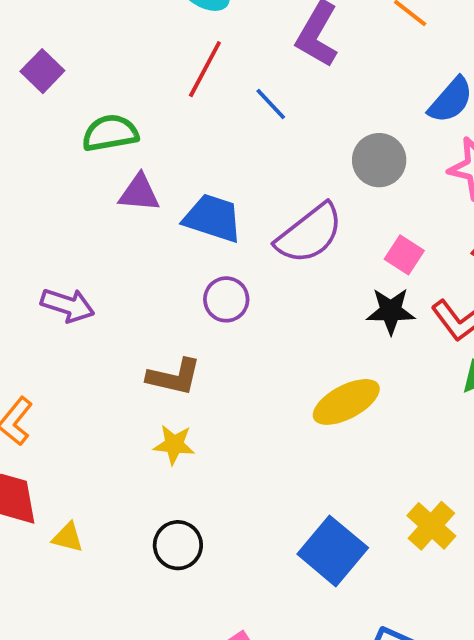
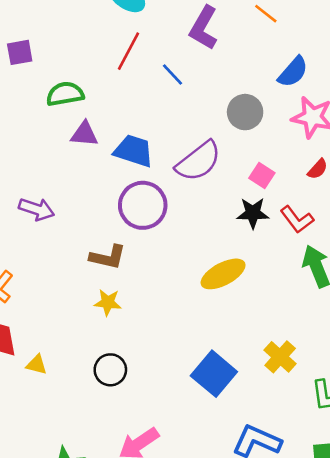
purple square: (42, 71) -> (20, 52), turned 36
purple circle: (226, 299) -> (143, 205), size x1.6

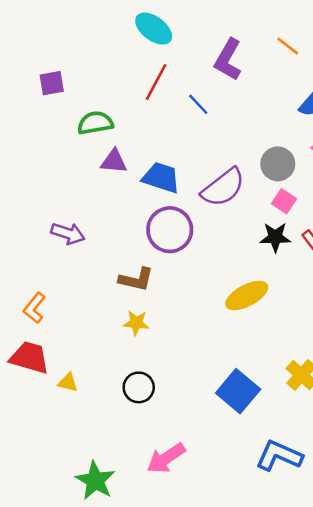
gray circle: (245, 112) -> (278, 164), moved

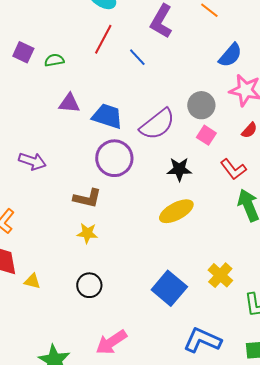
purple square: (52, 83) -> (23, 52), moved, turned 35
green semicircle: (95, 123) -> (54, 60), moved, size x0.7
black star: (275, 237) -> (179, 169), moved

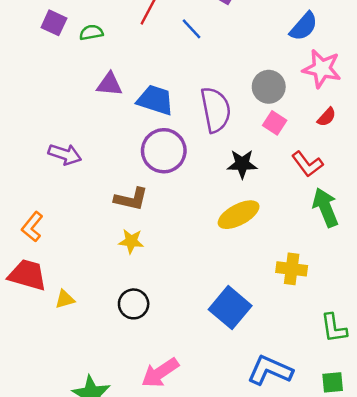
purple semicircle: (157, 124) -> (216, 110), turned -63
yellow cross: (220, 275) -> (292, 269), moved, turned -35
yellow triangle: (32, 281) -> (65, 299), turned -30

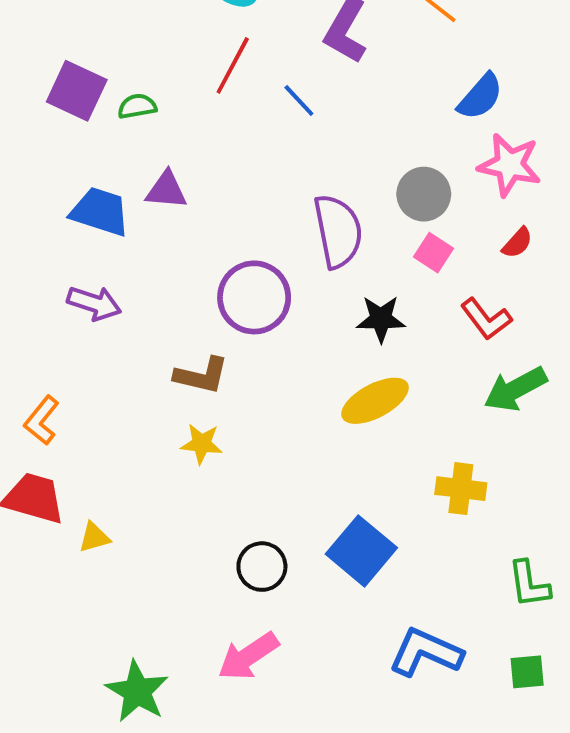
purple square: (54, 23) -> (77, 91), size x1.4
blue trapezoid: (155, 100) -> (100, 212), moved
green arrow: (325, 207) -> (515, 389), turned -96
black circle: (134, 304) -> (262, 567), moved

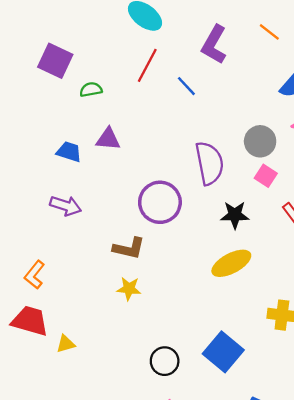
purple square: (77, 91) -> (55, 61), moved
blue trapezoid: (100, 212) -> (69, 152), size x0.7

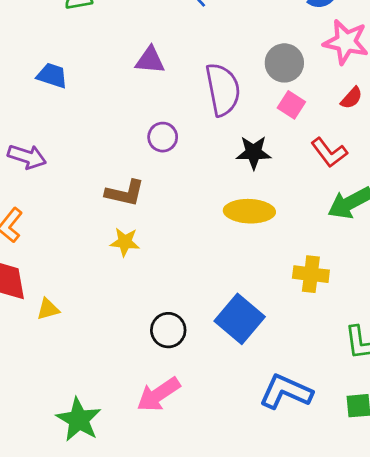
purple triangle: (108, 139) -> (150, 60), moved
purple circle: (160, 202) -> (163, 137), size x0.6
purple arrow: (66, 206) -> (27, 157), moved
yellow ellipse: (231, 263) -> (249, 211), turned 30

